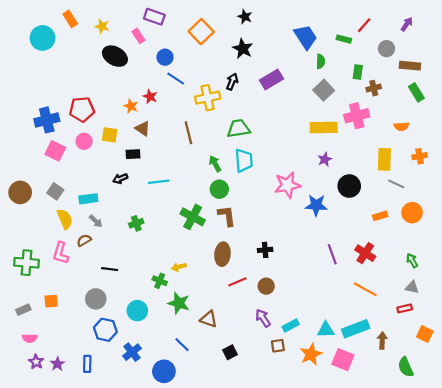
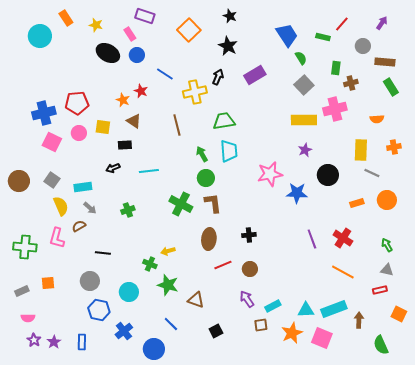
blue circle: (165, 57) -> (137, 55), moved
green semicircle: (320, 61) -> (301, 58), turned -32

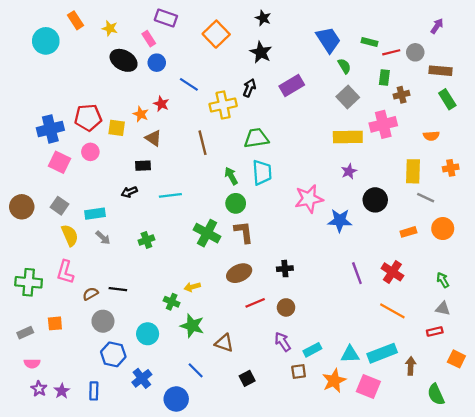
red line: (342, 24) -> (391, 52), moved, turned 35
yellow square: (103, 127) -> (117, 128), moved
brown semicircle: (79, 226) -> (90, 294), moved
brown ellipse: (209, 239) -> (239, 273), turned 60

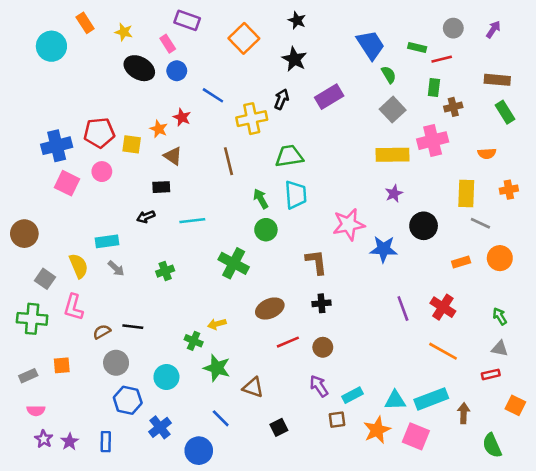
gray circle: (415, 52) -> (453, 28), moved
gray square: (59, 206) -> (45, 279), moved
brown L-shape: (244, 232) -> (316, 262), moved

